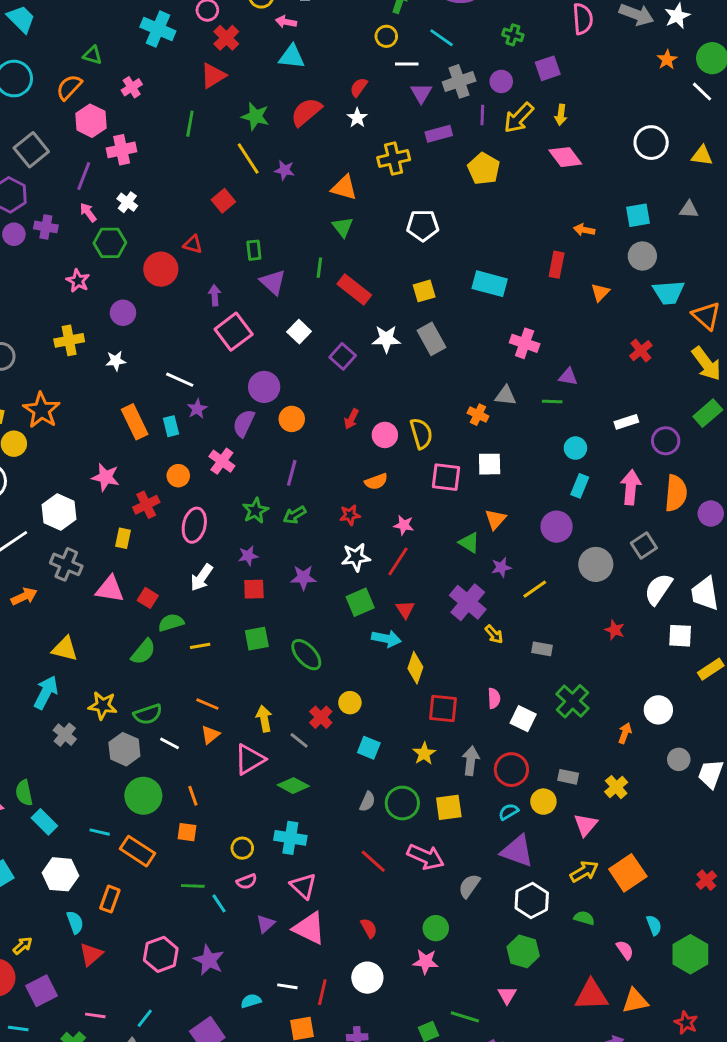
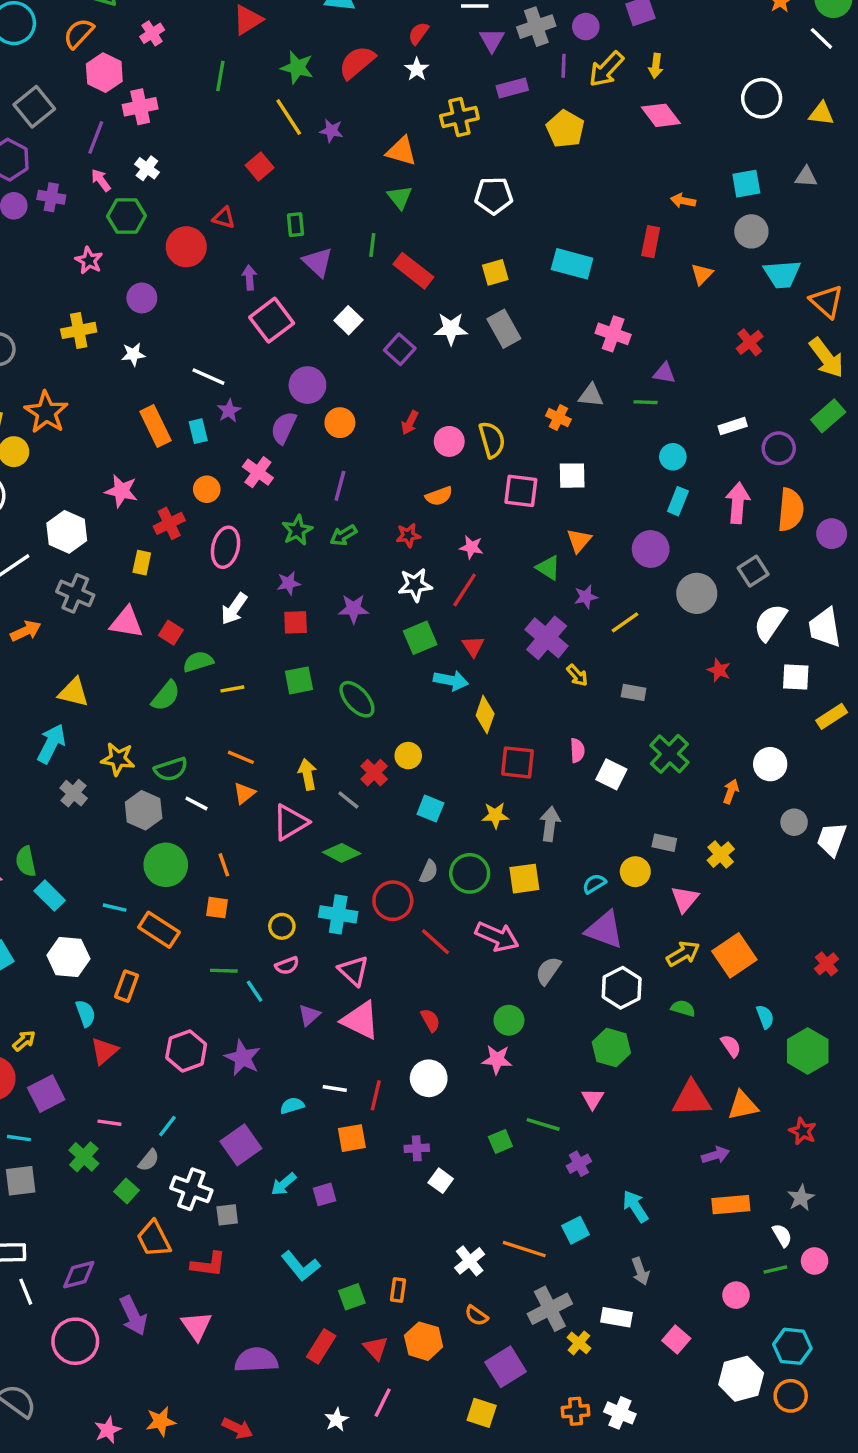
yellow star: (424, 754) -> (495, 815), turned 30
red circle: (511, 770) -> (393, 901), moved

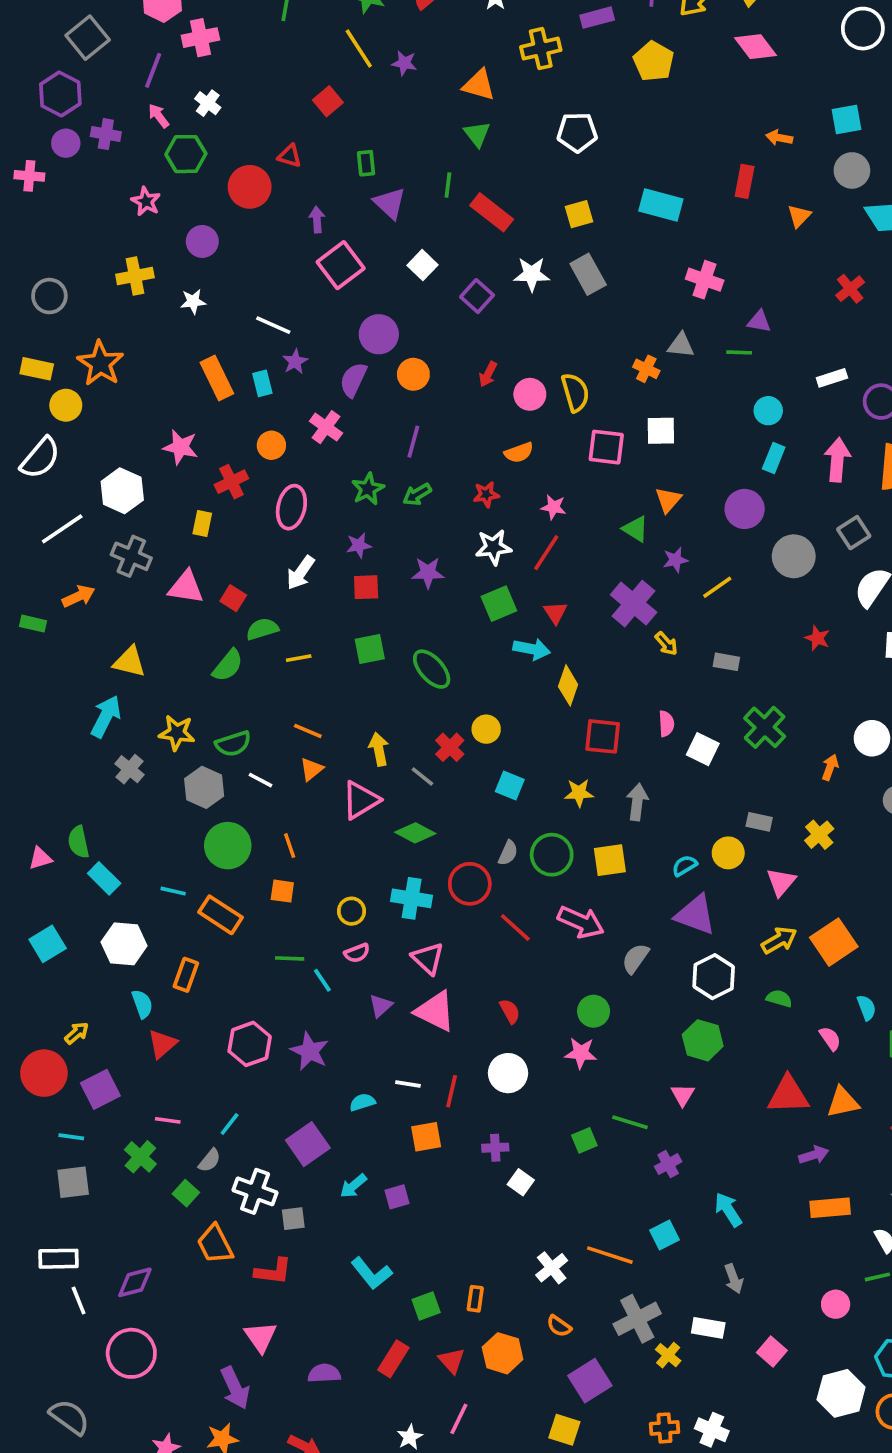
purple arrow: (133, 1316) -> (235, 1388), moved
purple semicircle: (256, 1360) -> (324, 1373), size x0.7

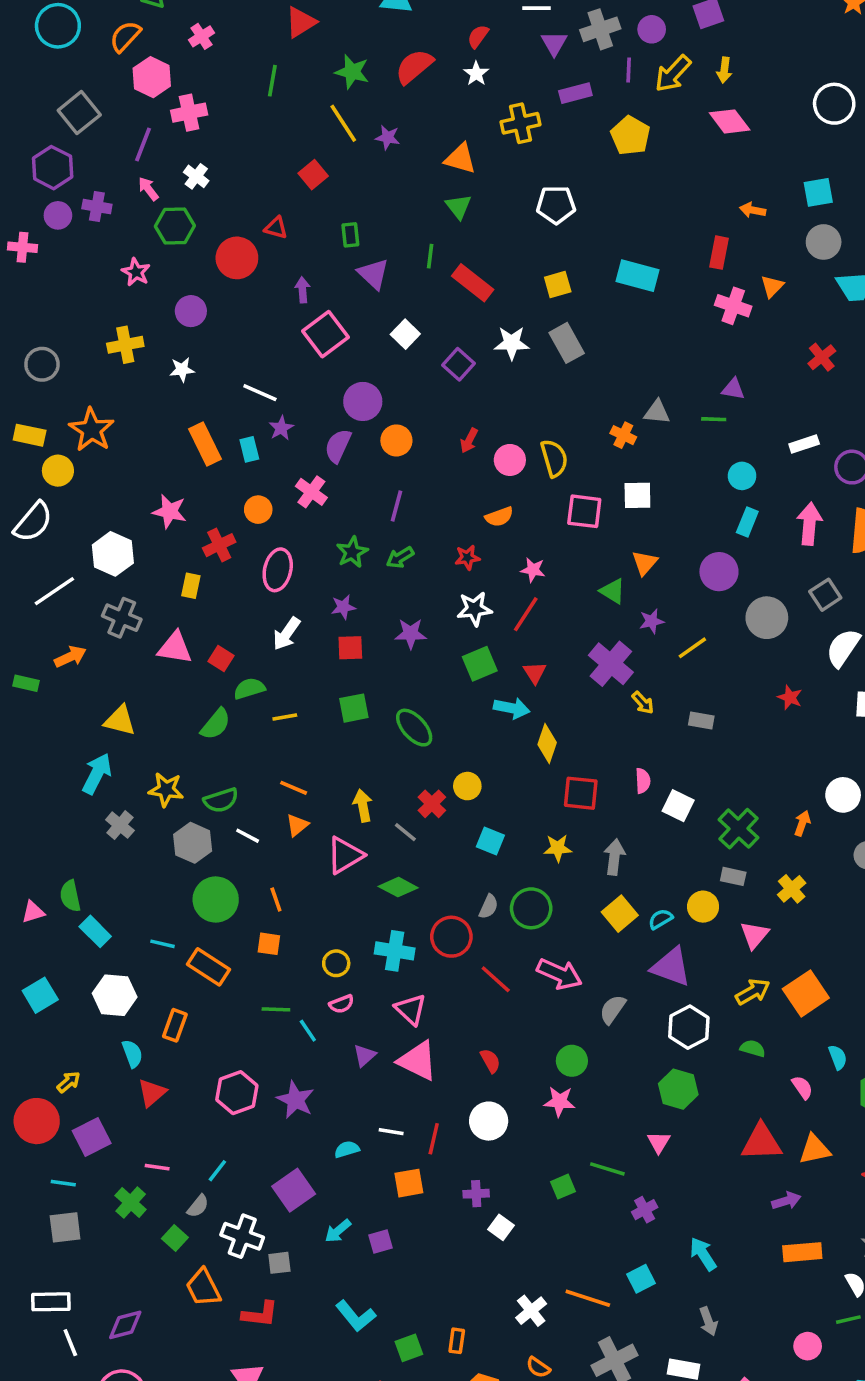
pink cross: (705, 280) -> (733, 306), moved
green cross: (765, 727) -> (738, 829), moved
yellow square: (610, 860) -> (620, 914), moved, turned -32

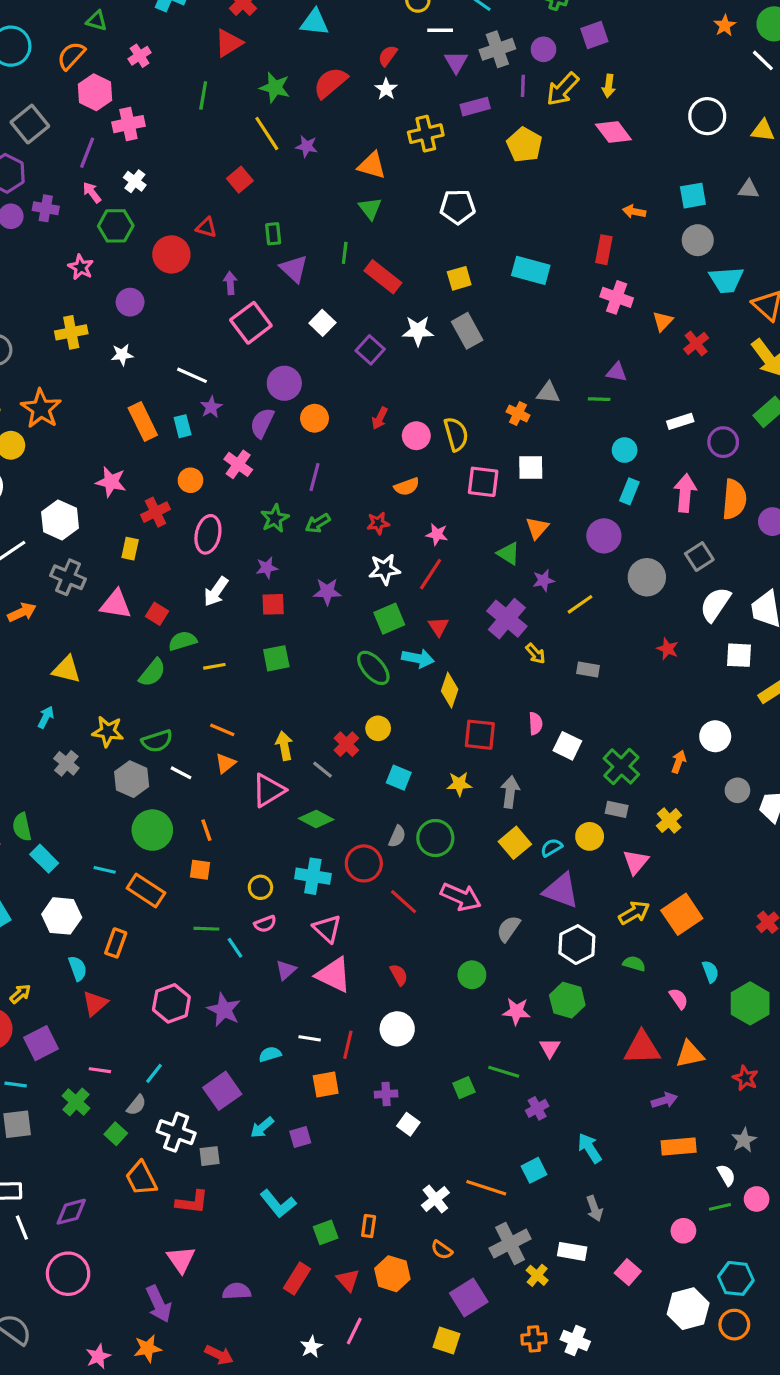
orange triangle: (772, 286) -> (663, 321), moved
green ellipse: (414, 728) -> (373, 668), moved
cyan arrow: (97, 774) -> (46, 717), size x0.6
pink star: (559, 1102) -> (516, 1011), moved

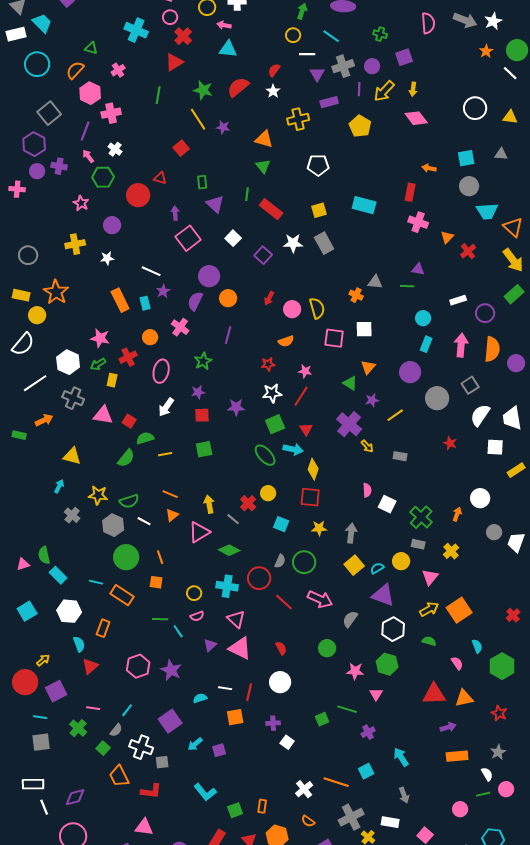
green arrow: (318, 523) -> (98, 364), moved
red square: (480, 735) -> (310, 497), moved
pink triangle: (181, 1259) -> (144, 827), turned -48

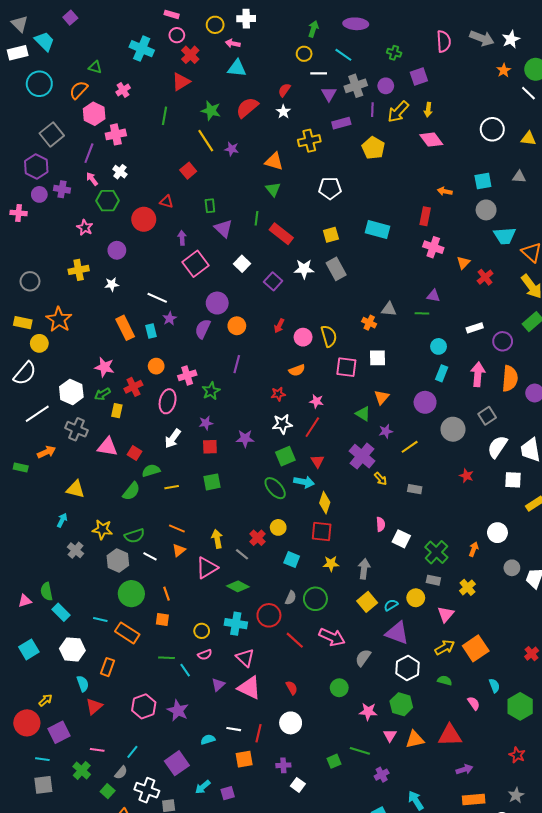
pink cross: (180, 327) -> (187, 375), moved, turned 36
orange triangle: (464, 698) -> (415, 739), moved

